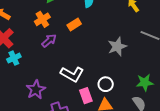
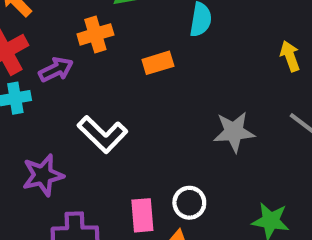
purple arrow: (49, 41) -> (56, 70), moved
white L-shape: (72, 74) -> (102, 134), moved

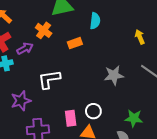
orange cross: (95, 34) -> (44, 30), turned -35
white L-shape: (102, 134) -> (49, 79), turned 130

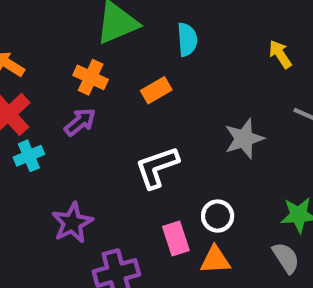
purple arrow: (25, 49) -> (80, 122), moved
white L-shape: (49, 79) -> (157, 167), moved

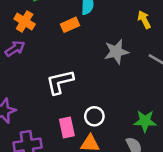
orange rectangle: (156, 90) -> (70, 25), moved
gray star: (244, 139) -> (116, 52), moved

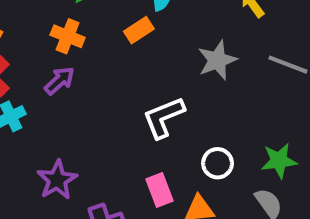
white L-shape: (60, 82) -> (164, 117), moved
white circle: (94, 116) -> (218, 163), moved

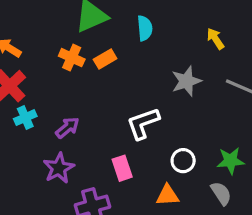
orange rectangle: (139, 30) -> (105, 59), moved
purple arrow: (59, 81) -> (67, 128), moved
pink rectangle: (160, 190) -> (122, 168), moved

